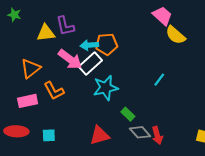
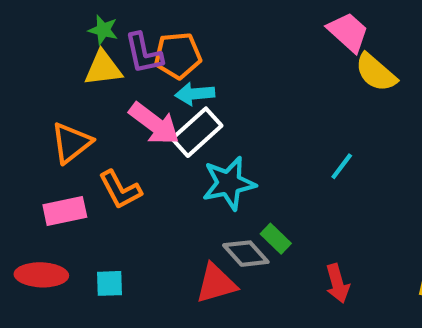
green star: (14, 15) -> (103, 30), moved
orange pentagon: (107, 44) -> (178, 55), moved
gray diamond: (140, 132) -> (246, 254), moved

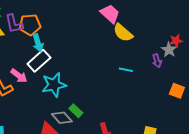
cyan arrow: (195, 94) -> (38, 43), turned -102
pink arrow: (154, 124) -> (19, 76), moved, size x0.7
cyan line: (342, 166) -> (126, 70), moved, turned 64

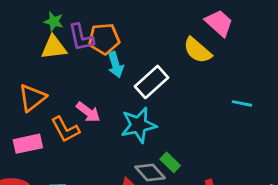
yellow semicircle: (123, 33) -> (197, 50), moved
white rectangle: (39, 61) -> (151, 82), moved

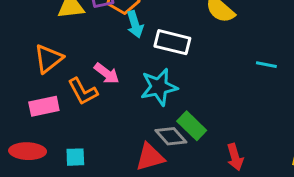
white rectangle: (151, 82) -> (172, 42), turned 56
green rectangle: (170, 162) -> (192, 126), size x1.4

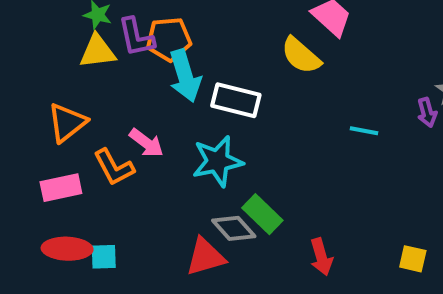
cyan arrow: (135, 24) -> (185, 76), size x1.4
red ellipse: (28, 151) -> (67, 249), moved

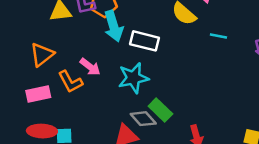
cyan line: (364, 131) -> (218, 36), moved

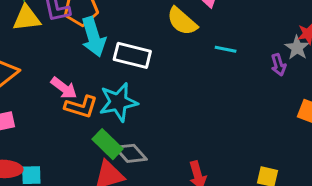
orange L-shape: (70, 82) -> (81, 107), moved, turned -45
green rectangle: (160, 110) -> (107, 144), moved

